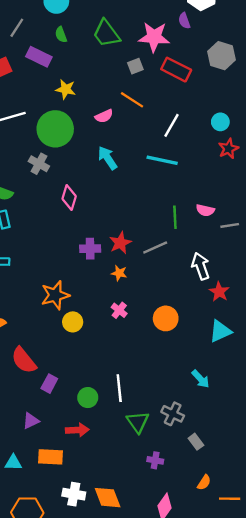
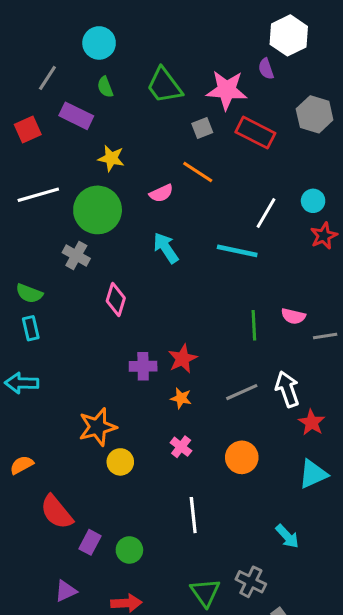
white line: (171, 125) -> (266, 213), moved
gray line: (155, 247) -> (242, 392), moved
white line: (119, 388) -> (193, 515), moved
green circle: (88, 398) -> (129, 550), moved

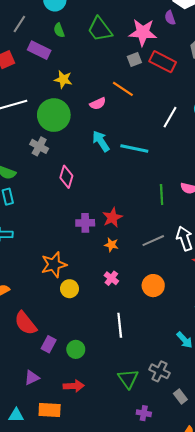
gray square: (202, 128) -> (134, 60), moved
cyan line: (237, 251) -> (134, 148), moved

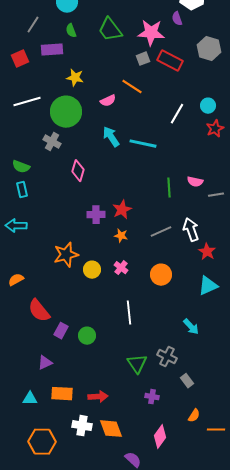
purple rectangle: (39, 50) -> (52, 50), turned -30
yellow circle: (69, 289) -> (92, 270), moved
red arrow: (74, 386) -> (98, 397), moved

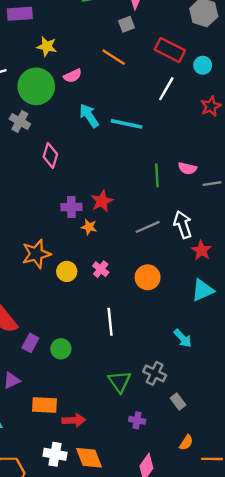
red rectangle: (170, 61) -> (170, 50), moved
pink semicircle: (108, 101) -> (73, 76), moved
cyan circle: (208, 106) -> (203, 65), moved
orange star: (121, 236) -> (89, 227), moved
orange rectangle: (62, 394) -> (44, 405), moved

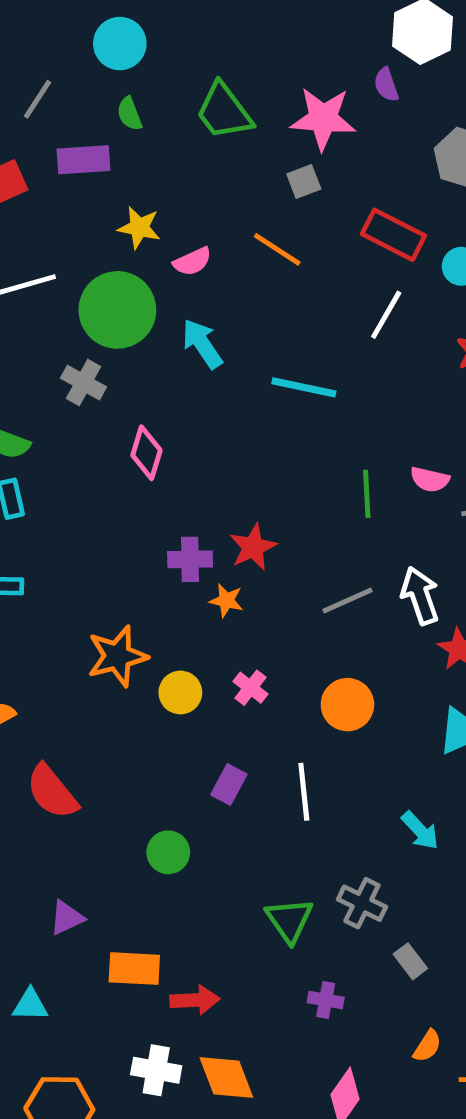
pink semicircle: (73, 76) -> (192, 261), moved
cyan arrow: (89, 116) -> (202, 344), moved
white line: (110, 322) -> (304, 792), moved
purple rectangle: (30, 343) -> (229, 785), moved

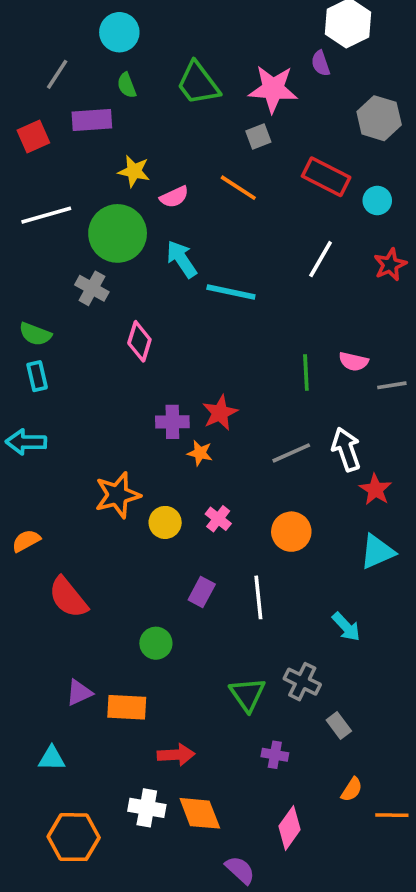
white line: (386, 315) -> (321, 259), moved
cyan line: (304, 387) -> (231, 292), moved
orange rectangle: (134, 969) -> (127, 707), moved

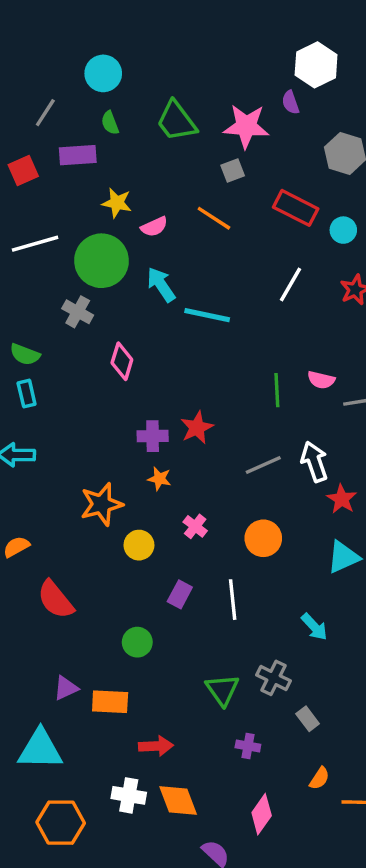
orange star: (200, 453) -> (159, 479), moved
yellow circle: (165, 522) -> (139, 545), moved
cyan triangle: (52, 758) -> (40, 749), size x1.8

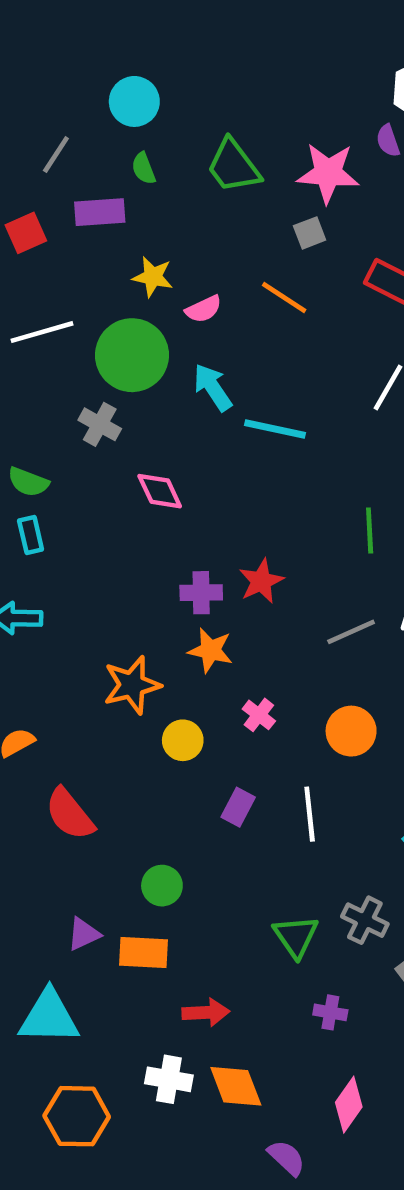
pink diamond: (122, 361) -> (160, 491), turned -42
orange star: (159, 479) -> (210, 650), size x1.4
green circle: (137, 642) -> (162, 886), moved

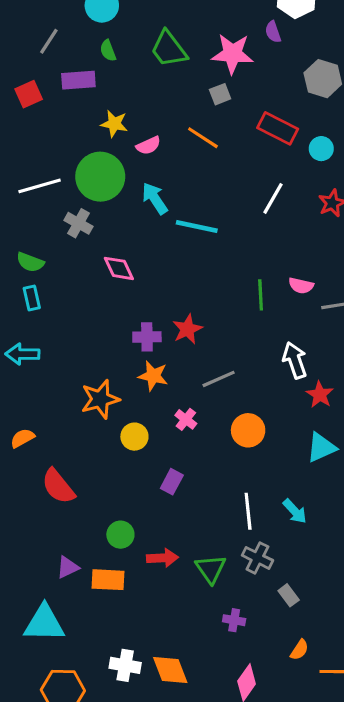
white line: (42, 332) -> (40, 186), moved
gray line: (351, 632) -> (219, 379), moved
white line: (310, 814) -> (248, 511), moved
red arrow: (206, 1012) -> (162, 558), moved

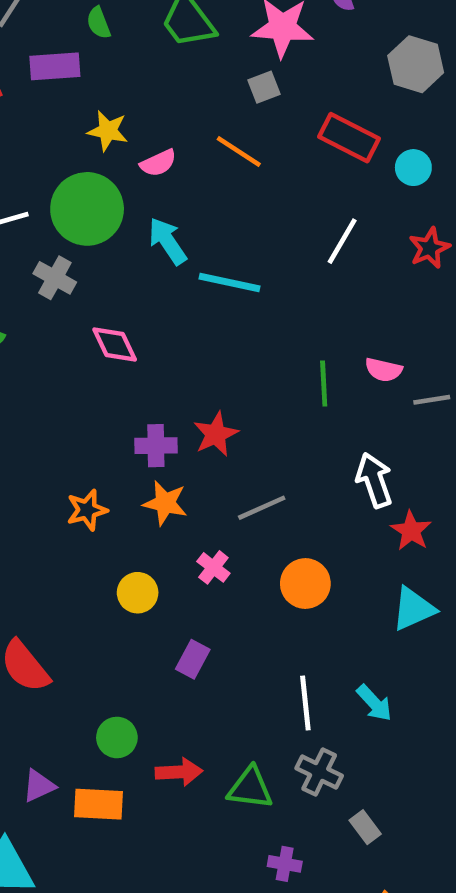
orange star: (100, 399) -> (87, 510), moved, size x0.7
green triangle: (211, 569) -> (250, 788), turned -48

